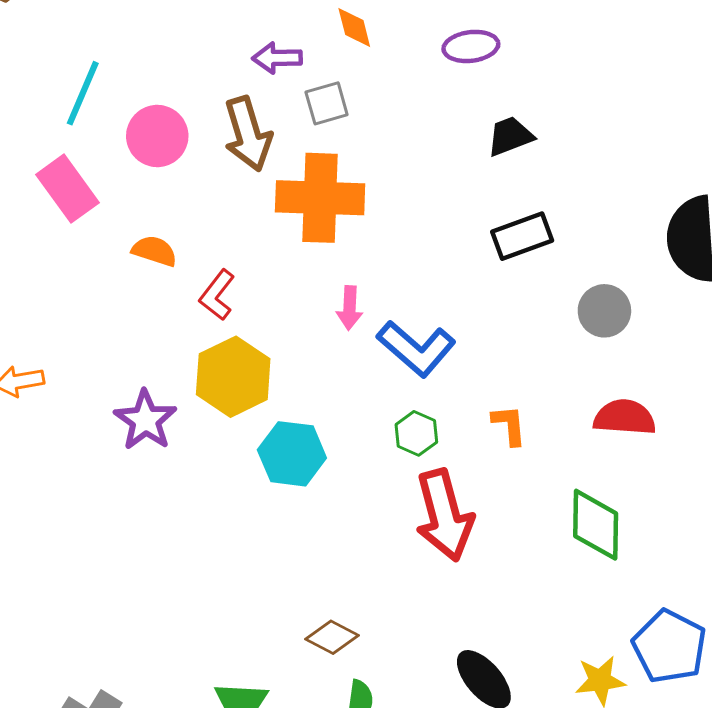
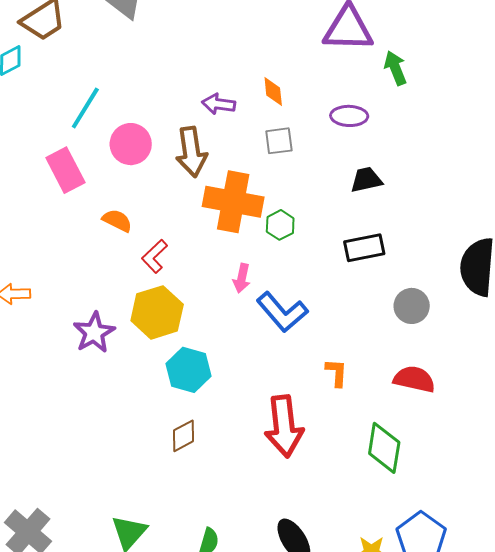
gray square: (327, 103) -> (279, 141), moved
green hexagon: (416, 433) -> (280, 225), moved
brown diamond: (332, 637) -> (183, 436), moved, turned -64

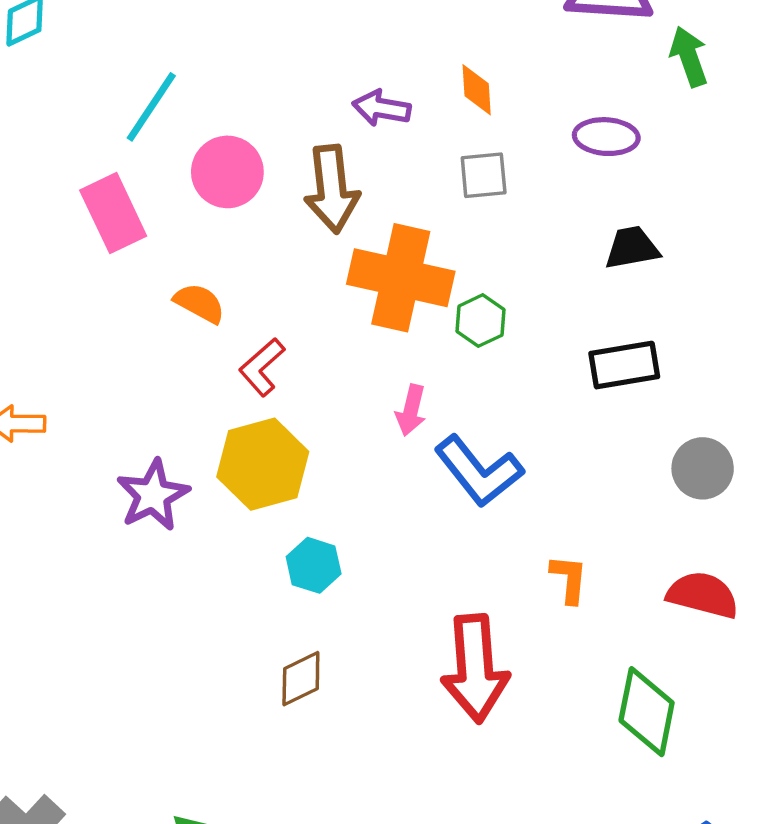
cyan hexagon: (188, 370) -> (314, 565), size x0.7

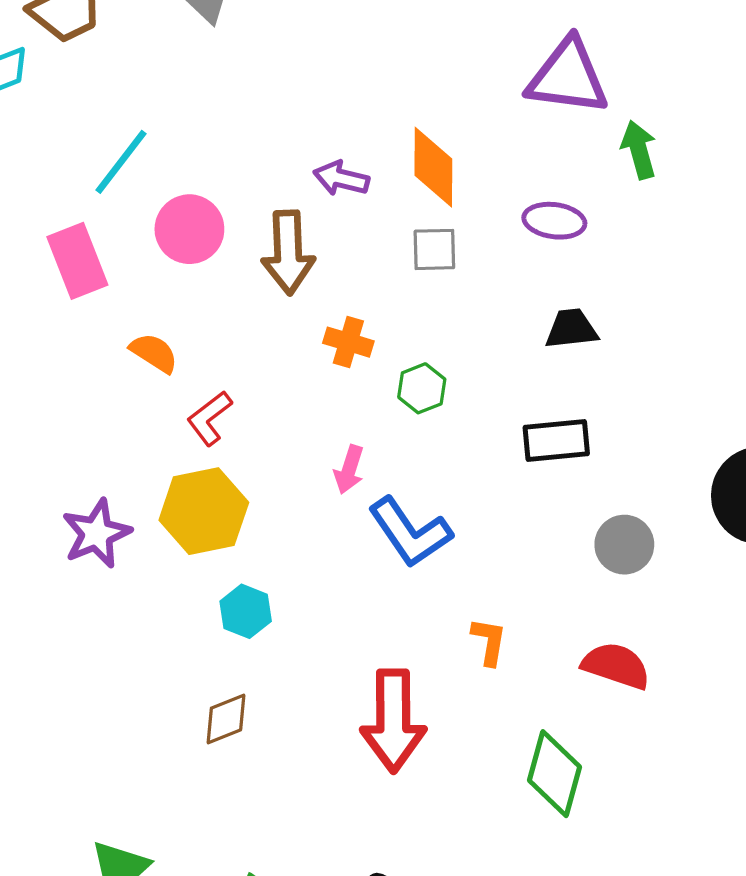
orange diamond: (477, 90) -> (433, 167), size x1.6
orange cross: (401, 278) -> (348, 342), size x0.5

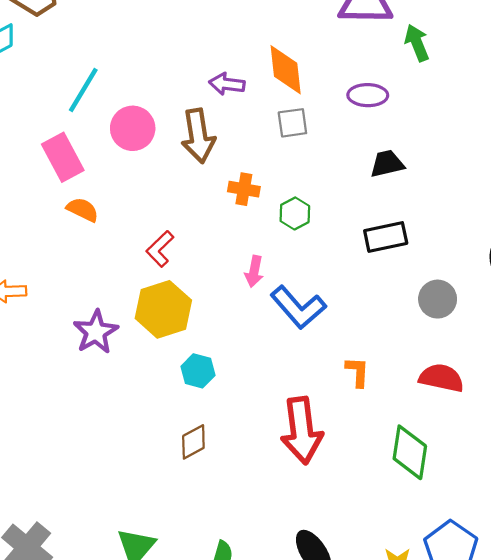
orange semicircle: (154, 353) -> (83, 210), moved

